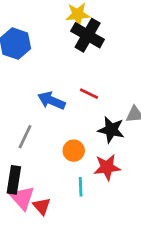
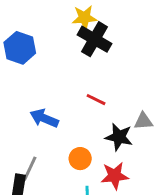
blue arrow: (51, 101) -> (44, 118), moved
gray line: (25, 137) -> (30, 169), moved

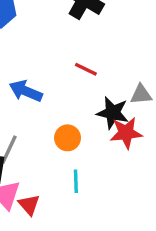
red star: (115, 176) -> (126, 133), moved

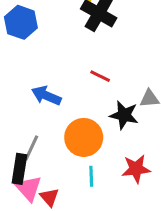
red star: (126, 133) -> (136, 169), moved
orange circle: (68, 138) -> (84, 137), size x1.6

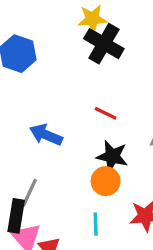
black star: (124, 115) -> (112, 156), moved
orange circle: (84, 137) -> (106, 181), moved, size x0.7

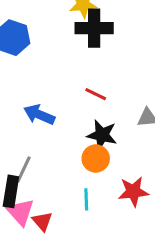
black cross: (104, 44) -> (94, 28), turned -30

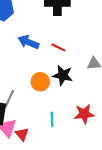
blue arrow: (39, 115) -> (28, 42), moved
orange circle: (96, 158) -> (40, 82), moved

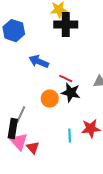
red line: (58, 47) -> (66, 79), moved
cyan line: (52, 119) -> (70, 136), moved

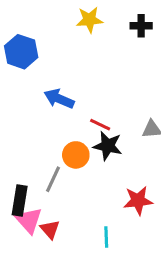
black cross: (66, 25) -> (141, 26), moved, size x0.6
gray line: (21, 115) -> (53, 179), moved
cyan line: (70, 136) -> (106, 237), moved

